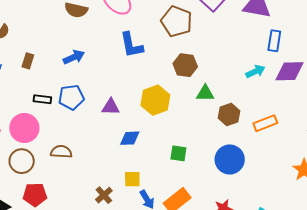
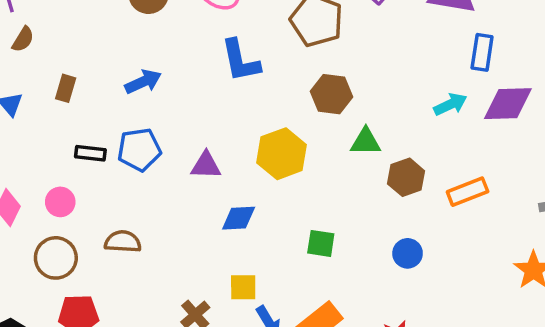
pink circle: (24, 128) -> (60, 202), size x0.6
blue circle: (230, 159) -> (408, 253), size x0.6

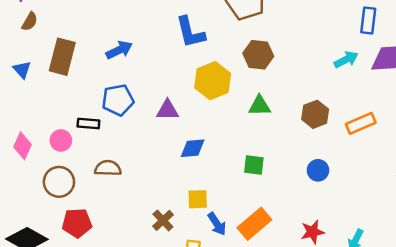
brown rectangle: (66, 88) -> (62, 57), size x1.8
green triangle: (366, 142) -> (260, 106), moved
black rectangle: (90, 153) -> (88, 123), moved
yellow hexagon: (282, 154) -> (213, 81), moved

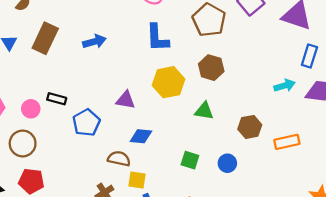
blue pentagon: (118, 100) -> (86, 123), moved, turned -30
brown semicircle: (108, 168) -> (119, 159), moved
blue circle: (318, 170) -> (227, 163), moved

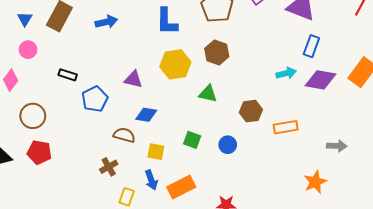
pink circle: (31, 109) -> (28, 50), moved
yellow square: (137, 180) -> (156, 152), moved

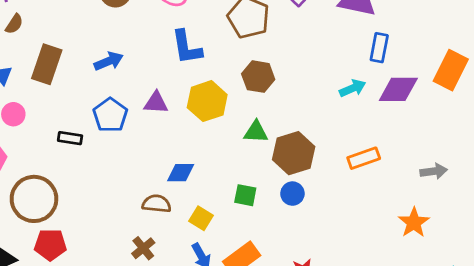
purple triangle: (133, 79) -> (156, 103), moved
blue pentagon: (95, 99) -> (110, 115), moved
brown hexagon: (251, 111) -> (294, 153), moved, size x1.4
brown circle: (33, 116) -> (34, 199), size x1.4
yellow square: (156, 152) -> (201, 218), turned 30

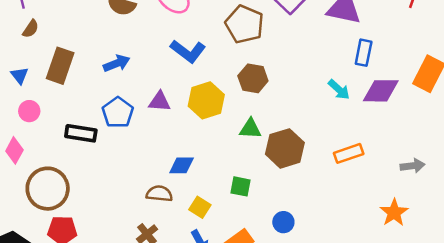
blue L-shape: (187, 47) -> (188, 51), turned -44
cyan arrow: (353, 88) -> (339, 90), turned 65
black rectangle: (70, 138) -> (81, 133), size x1.4
blue circle: (292, 194) -> (283, 222), moved

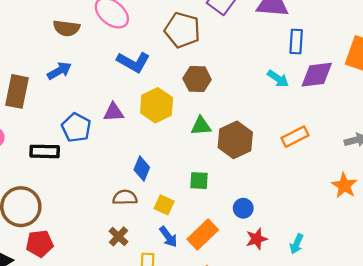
blue arrow: (117, 63) -> (59, 71), moved
blue diamond: (182, 165) -> (142, 169), turned -60

